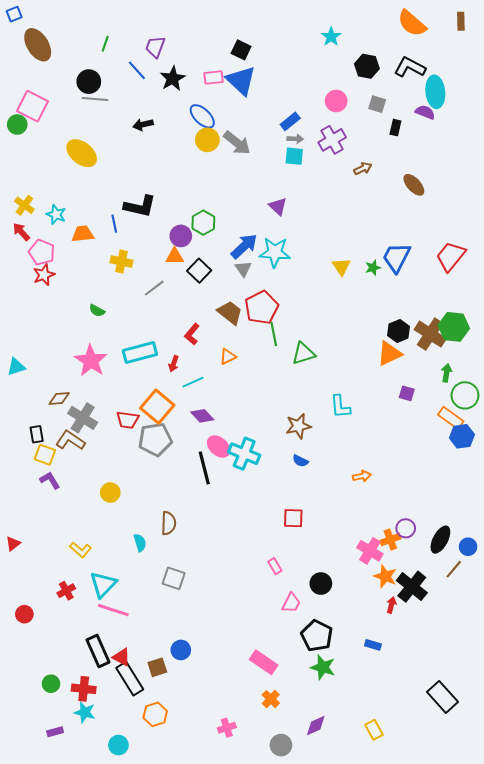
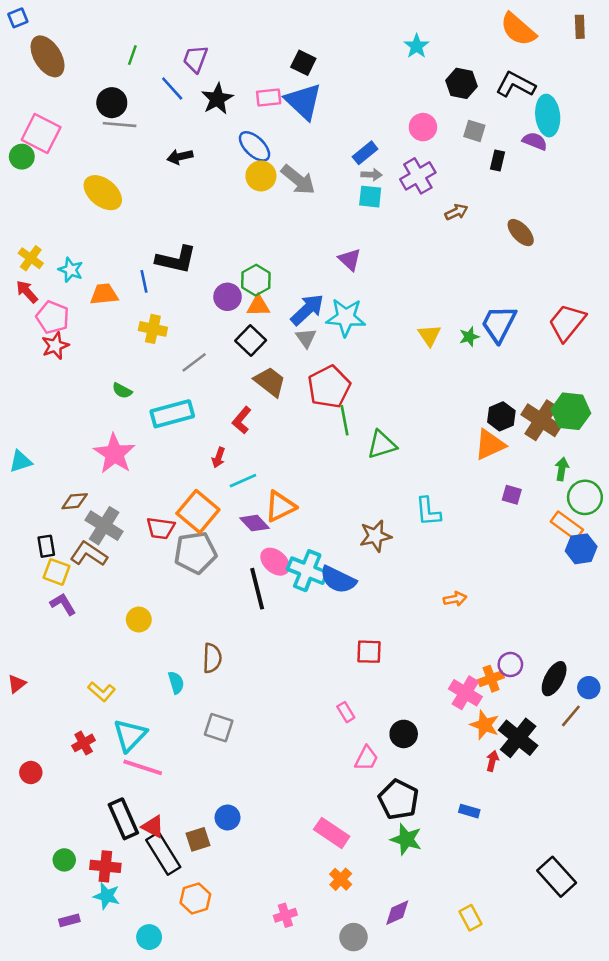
orange triangle: (175, 256) -> (258, 306), moved
brown trapezoid: (230, 313) -> (270, 382), moved
cyan rectangle: (140, 352) -> (172, 414), moved
orange triangle: (228, 357) -> (280, 506), moved, size x1.5
blue semicircle: (300, 461) -> (338, 580), moved, size x1.8

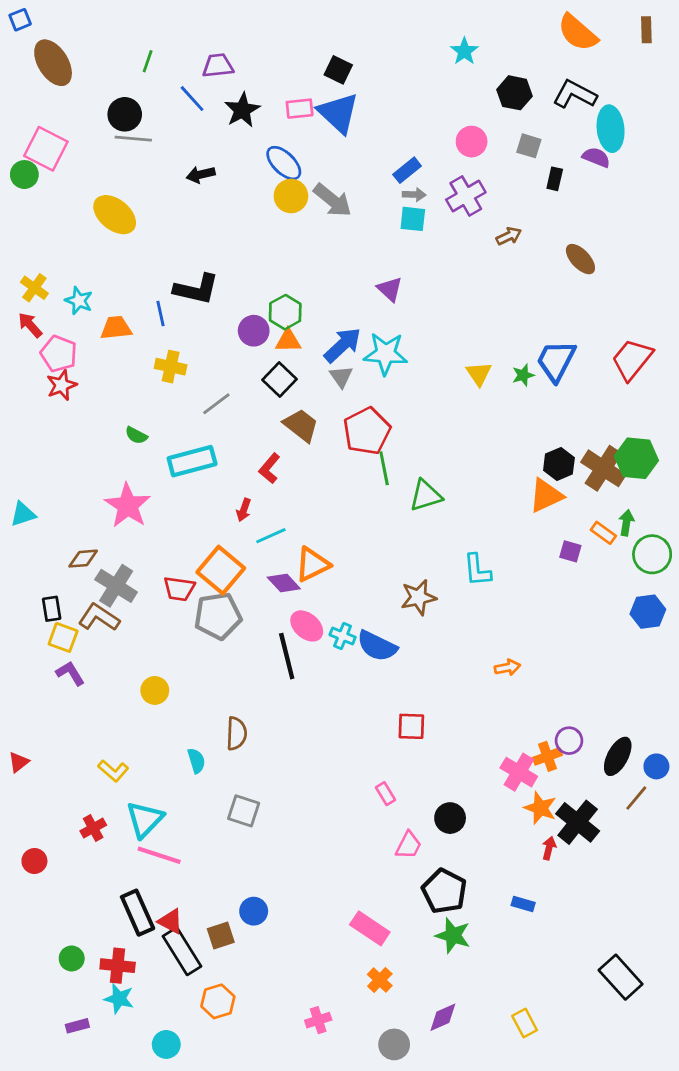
purple trapezoid: (195, 59) -> (218, 66), turned 64
orange rectangle: (567, 526) -> (603, 533), moved, size x0.7
cyan cross: (307, 571) -> (343, 636), size x0.6

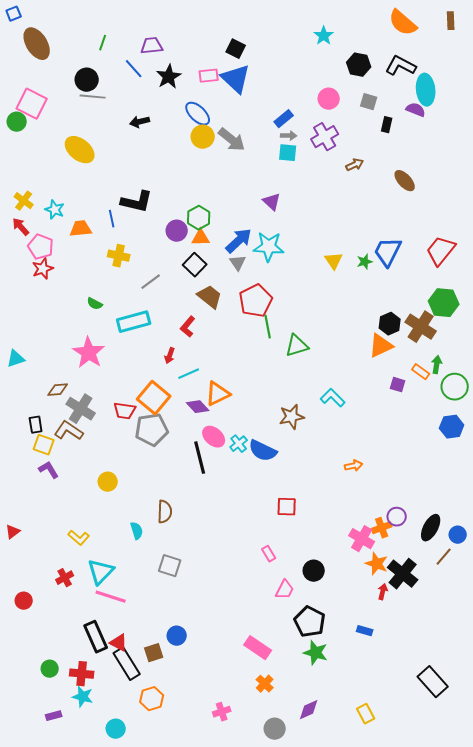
green hexagon: (636, 458) -> (444, 303), moved
cyan L-shape: (477, 570) -> (333, 398), turned 140
cyan cross: (343, 636) -> (239, 444), turned 30

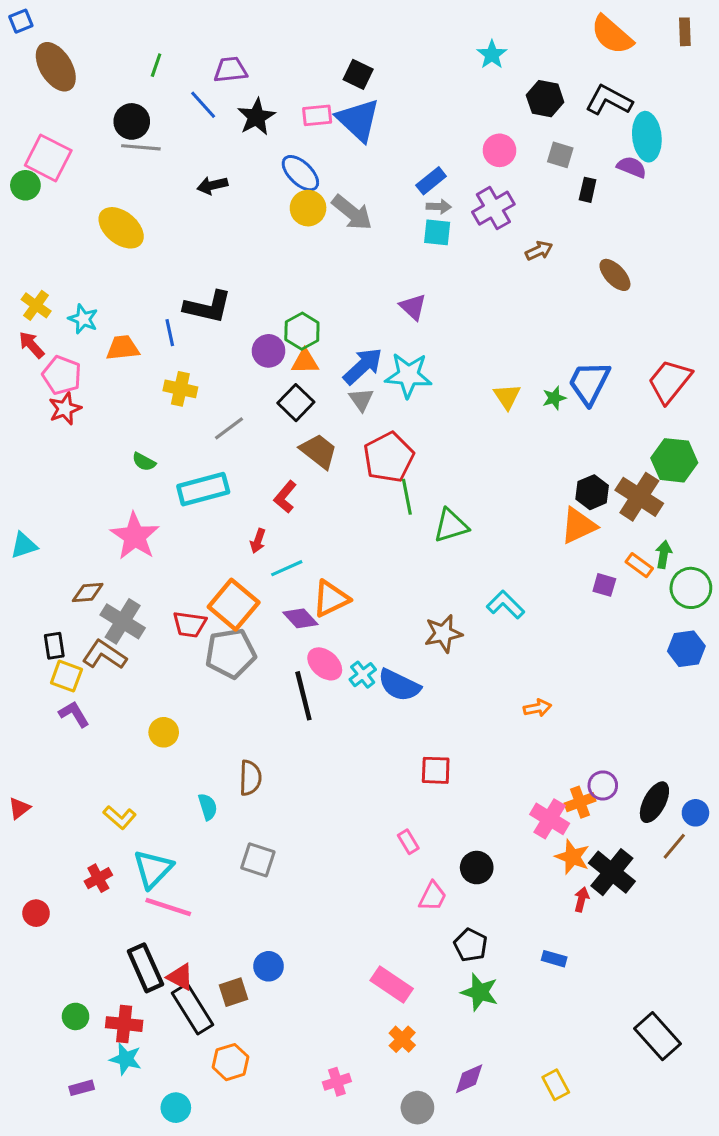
black pentagon: (310, 622) -> (471, 945), size x0.7

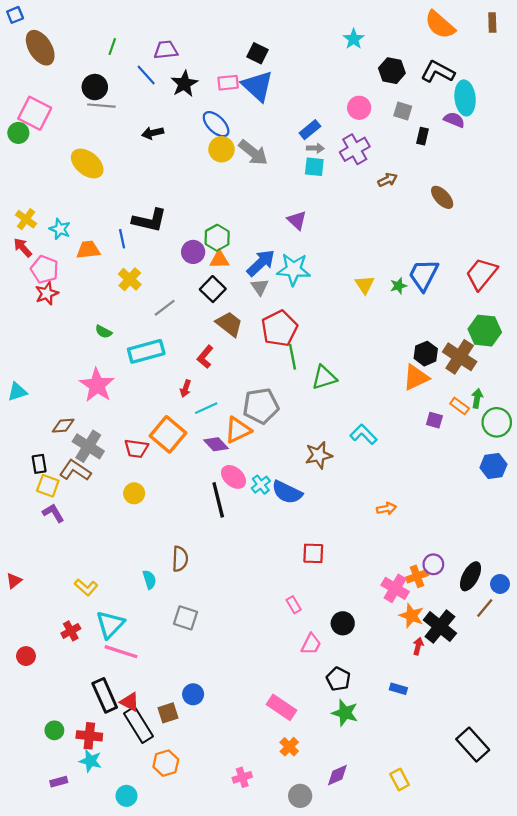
yellow cross: (180, 389) -> (130, 279), turned 30
gray pentagon: (231, 653) -> (261, 406), moved
yellow circle: (164, 732) -> (134, 493), moved

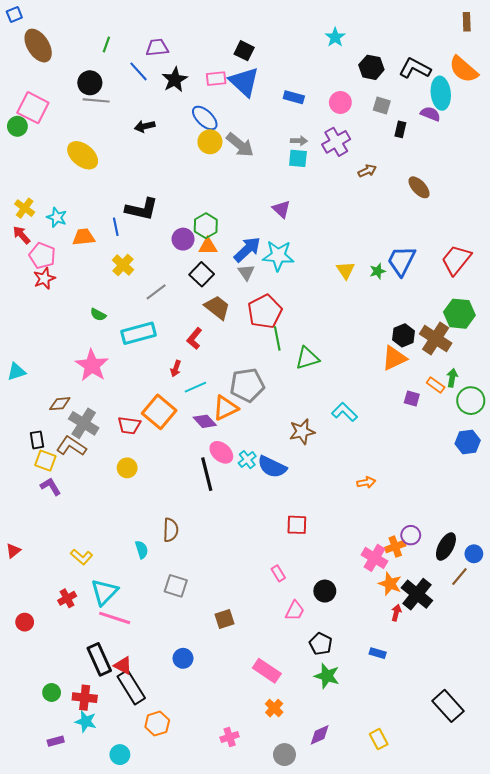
orange semicircle: (440, 25) -> (464, 69), moved
blue rectangle: (310, 130) -> (294, 97), moved, turned 54
brown square: (168, 713) -> (224, 619), moved

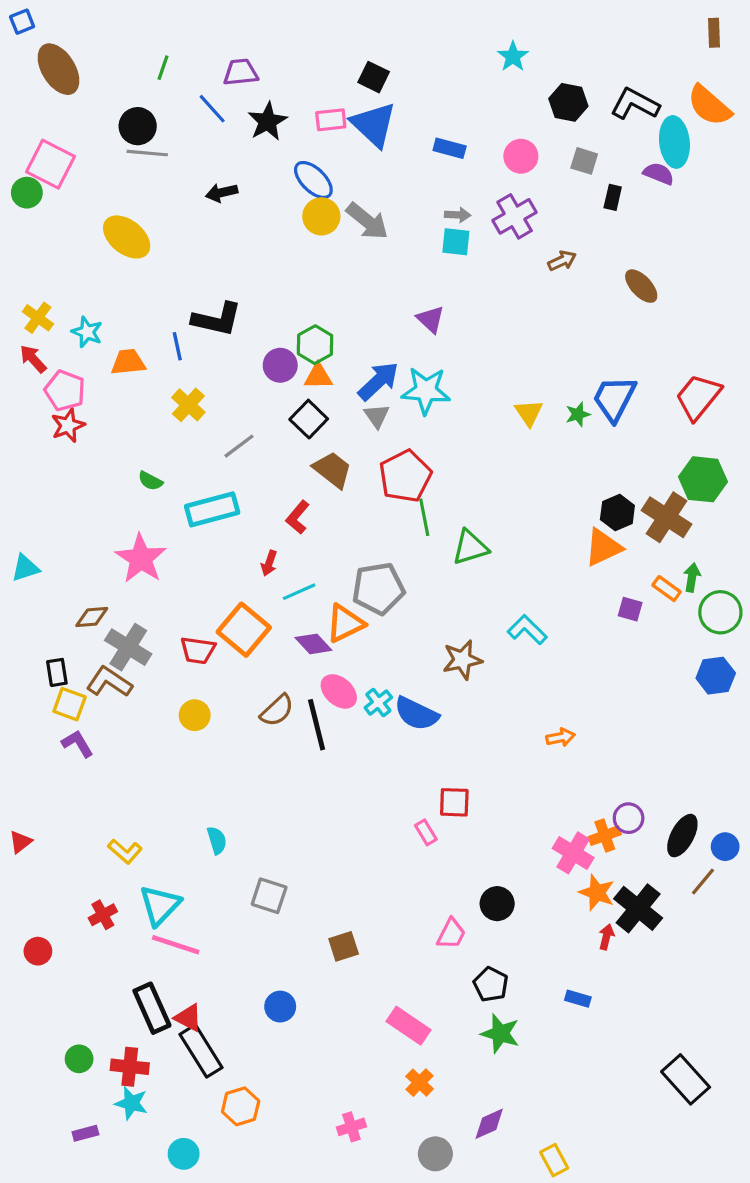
brown semicircle: (171, 530) -> (277, 710), moved, turned 45
pink rectangle: (278, 573) -> (426, 832), moved
yellow rectangle: (379, 739) -> (554, 1160), moved

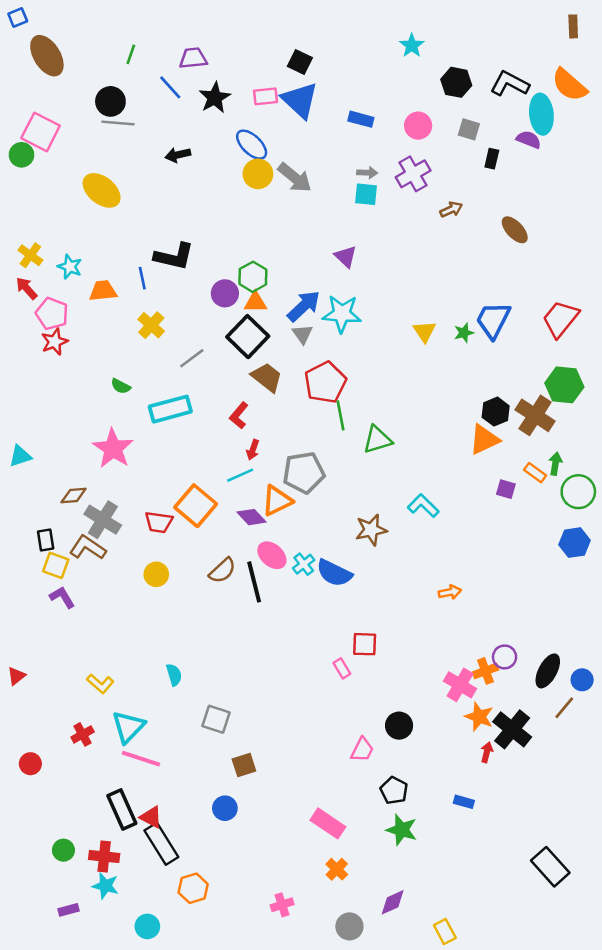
black square: (309, 419) -> (248, 337), size x1.4
red arrow: (269, 563) -> (253, 450), moved
brown square: (344, 946) -> (244, 765), moved

